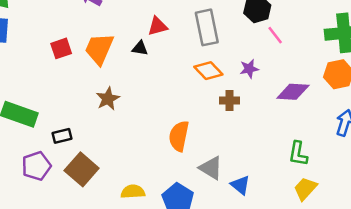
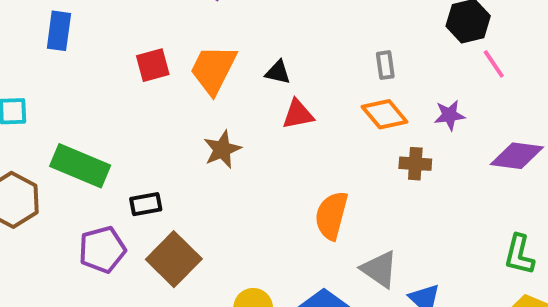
red triangle: (158, 26) -> (298, 114), moved
gray rectangle: (207, 27) -> (385, 65), moved, size x0.5

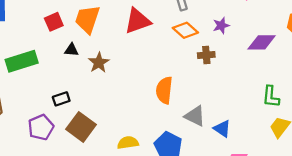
black triangle: (278, 72) -> (72, 50), moved
red triangle: (298, 114) -> (137, 21), moved, size x1.5
green rectangle: (80, 166) -> (22, 61), moved, turned -32

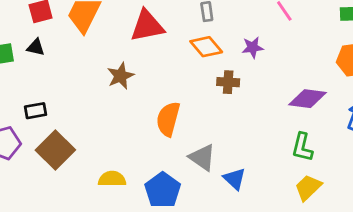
purple diamond: (262, 42) -> (308, 99), moved
black triangle: (72, 50) -> (36, 47), moved
brown star: (99, 63) -> (121, 76), moved

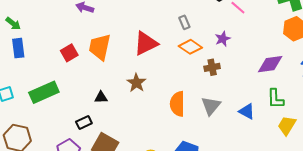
black triangle: (36, 47) -> (101, 97), moved
gray triangle: (202, 157) -> (211, 106), moved, turned 50
blue triangle: (235, 179) -> (247, 111), moved

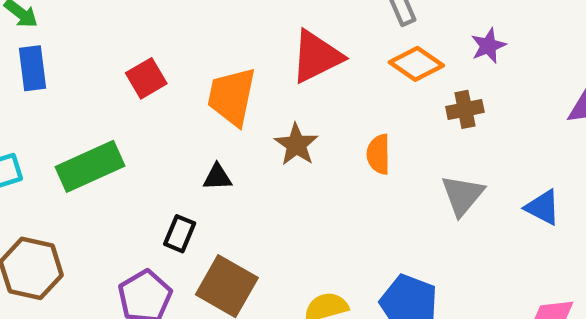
orange trapezoid: (100, 47) -> (232, 97), moved
orange semicircle: (177, 104) -> (379, 154), moved, size x0.7
black rectangle: (84, 123) -> (180, 234), turned -42

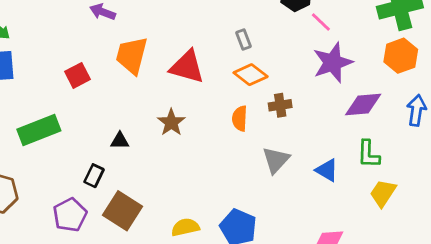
purple star: (488, 46) -> (333, 63), moved, size x1.8
red triangle: (317, 57) -> (187, 67), turned 39
orange trapezoid: (232, 97) -> (132, 55), moved
orange semicircle: (379, 154) -> (240, 118), moved

